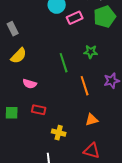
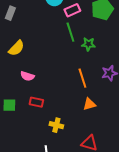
gray rectangle: (13, 29) -> (10, 13), moved, turned 48
green line: (64, 63) -> (70, 32), moved
orange triangle: (92, 120) -> (89, 104), moved

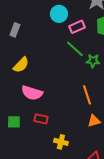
green line: (70, 32) -> (75, 49), turned -30
pink semicircle: (27, 76) -> (32, 93), size x1.5

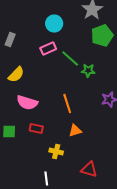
pink rectangle: (77, 27) -> (48, 49), moved
orange line: (87, 95) -> (67, 104), moved
orange triangle: (94, 121) -> (75, 131), moved

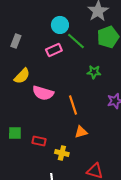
green line: (70, 59) -> (76, 41), moved
pink semicircle: (27, 103) -> (43, 93), moved
red rectangle: (36, 129) -> (39, 141), moved

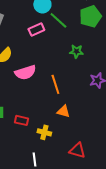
pink semicircle: (43, 93) -> (25, 72), turned -35
orange triangle: (81, 132) -> (63, 111), turned 32

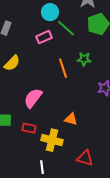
pink semicircle: (25, 72) -> (33, 98), moved, turned 145
orange line: (55, 84) -> (63, 68), moved
yellow cross: (44, 132) -> (52, 140), size x1.5

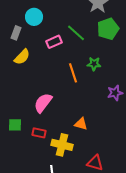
cyan circle: (50, 12) -> (34, 17), moved
yellow semicircle: (12, 63) -> (22, 57), moved

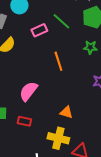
green star: (94, 64) -> (90, 47), moved
yellow cross: (62, 145) -> (58, 138), moved

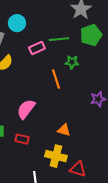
green line: (61, 21) -> (59, 39), turned -48
green star: (90, 47) -> (72, 62), moved

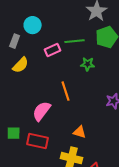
orange line: (56, 79) -> (66, 91), moved
red rectangle: (22, 139) -> (38, 141), size x1.5

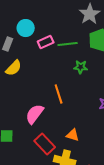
pink rectangle: (53, 50) -> (46, 42), moved
red rectangle: (38, 141) -> (45, 144), moved, turned 35

